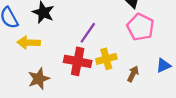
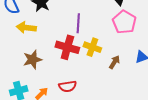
purple line: (88, 33) -> (78, 23), turned -36
yellow cross: (106, 59) -> (92, 47), turned 30

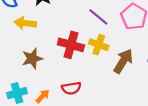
purple line: (78, 23) -> (98, 17), moved, turned -54
brown arrow: (114, 62) -> (123, 61), size x1.6

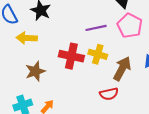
purple line: (98, 17) -> (96, 28), turned -48
red semicircle: (71, 88) -> (109, 94), moved

